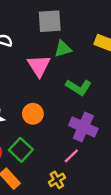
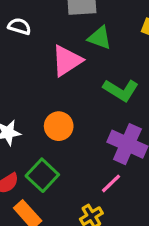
green triangle: (63, 49) -> (100, 38), turned 36
pink triangle: (39, 66) -> (67, 61), turned 30

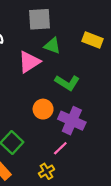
orange circle: (59, 126) -> (43, 109), moved

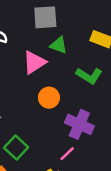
green L-shape: (67, 83) -> (89, 76), moved
orange circle: (43, 109) -> (49, 98), moved

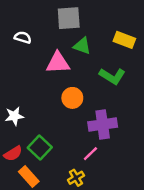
pink triangle: (34, 62) -> (58, 63), turned 30
purple cross: (79, 124) -> (103, 125), turned -32

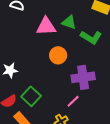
green triangle: (82, 46) -> (69, 22), moved

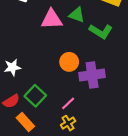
orange circle: (58, 55) -> (69, 62), moved
pink line: (73, 101) -> (68, 103), moved

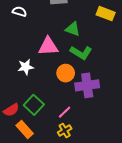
pink triangle: (52, 19) -> (48, 46), moved
green L-shape: (101, 31) -> (81, 53), moved
white star: (12, 67) -> (26, 67), moved

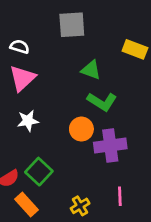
pink triangle: (48, 46) -> (22, 78), moved, turned -40
pink line: (65, 112) -> (120, 196), moved, turned -48

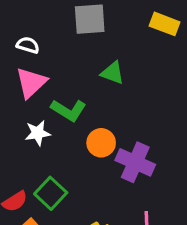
yellow rectangle: (135, 49) -> (165, 24), moved
green L-shape: (102, 102) -> (69, 110), moved
purple cross: (110, 145) -> (135, 162), turned 32

